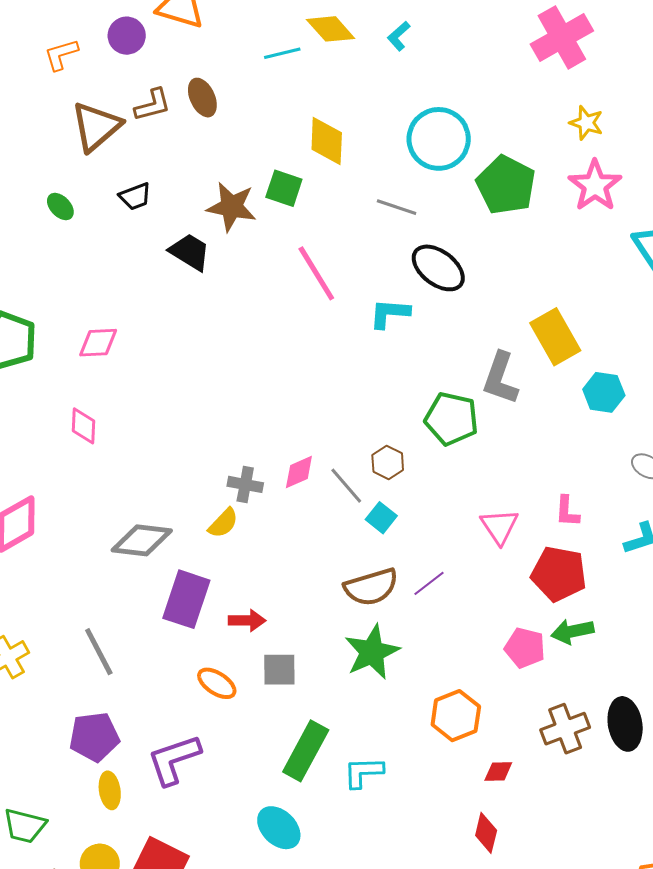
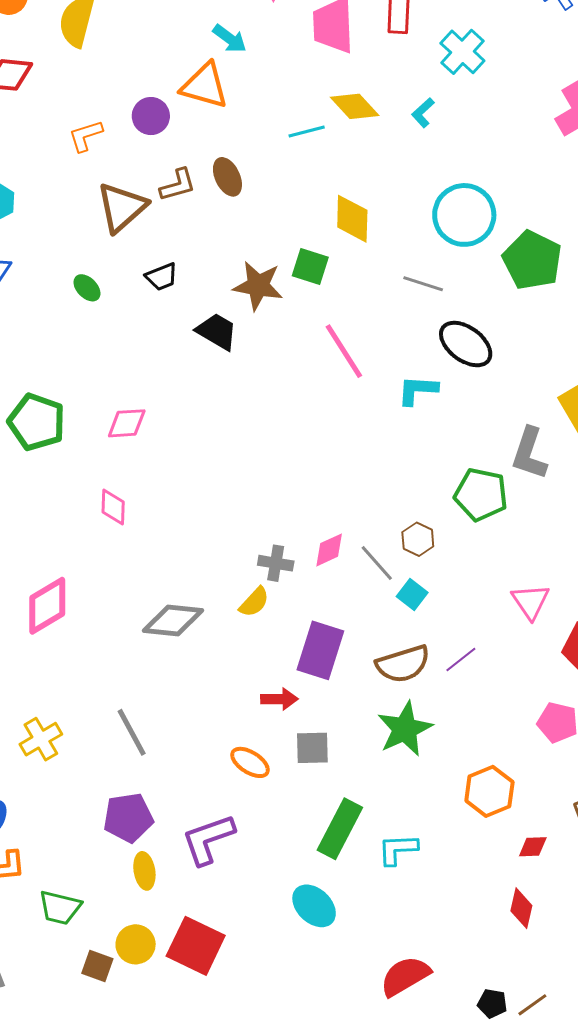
purple rectangle: (186, 599) -> (320, 650), moved

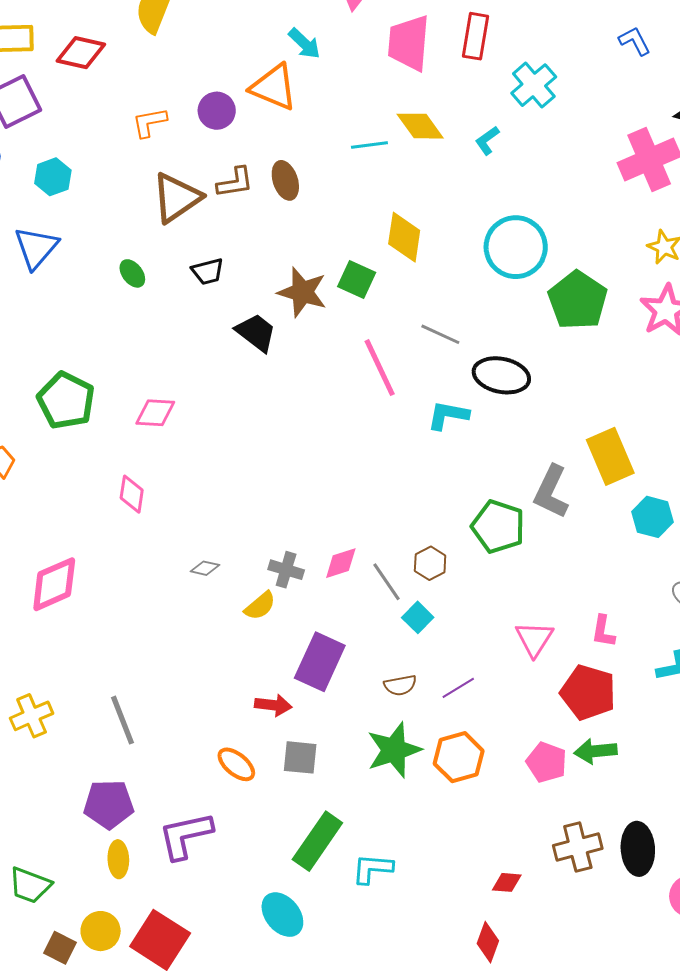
gray line: (423, 284) -> (440, 334), moved
black ellipse: (466, 344) -> (501, 375), turned -32
gray diamond: (173, 621) -> (205, 568), moved, size x0.5
brown semicircle: (403, 664) -> (400, 685), size x0.6
orange hexagon: (489, 791) -> (459, 757), moved

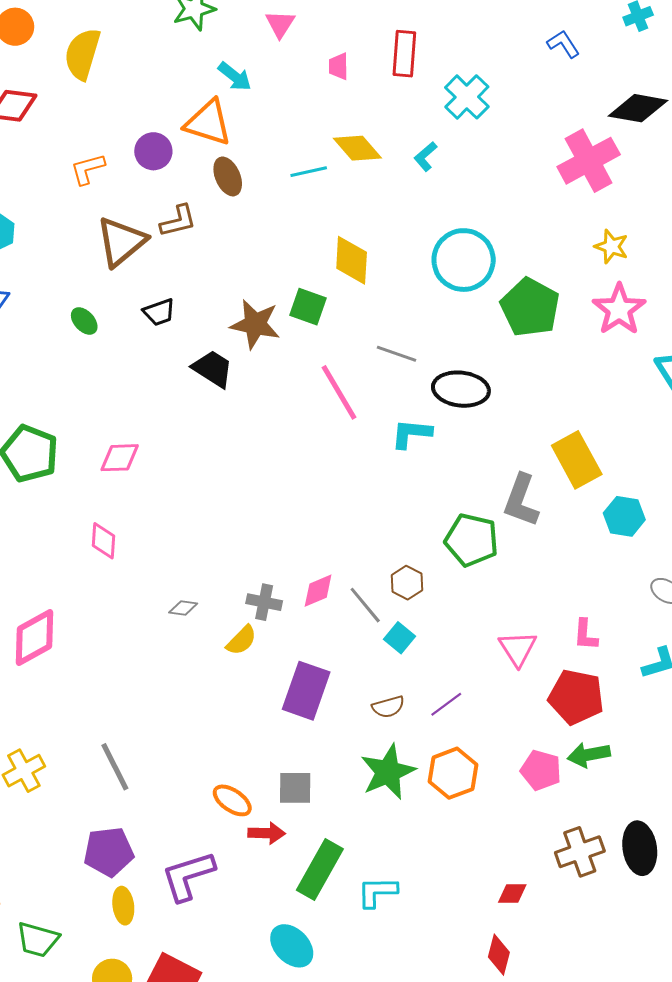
pink trapezoid: (409, 43) -> (339, 66), size x0.5
brown ellipse: (285, 180) -> (228, 176), moved
red arrow: (273, 705) -> (267, 833), moved

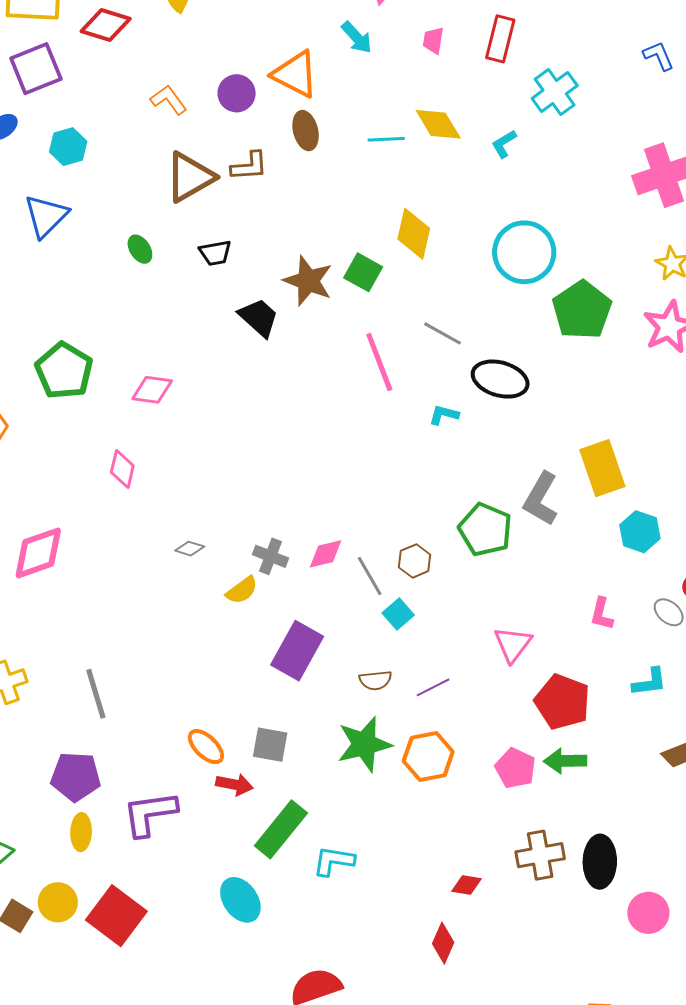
cyan arrow: (235, 76) -> (357, 37), moved
orange L-shape: (88, 169) -> (169, 100), turned 60
cyan L-shape: (411, 434) -> (444, 415), size x0.7
pink L-shape: (585, 635) -> (602, 614), moved

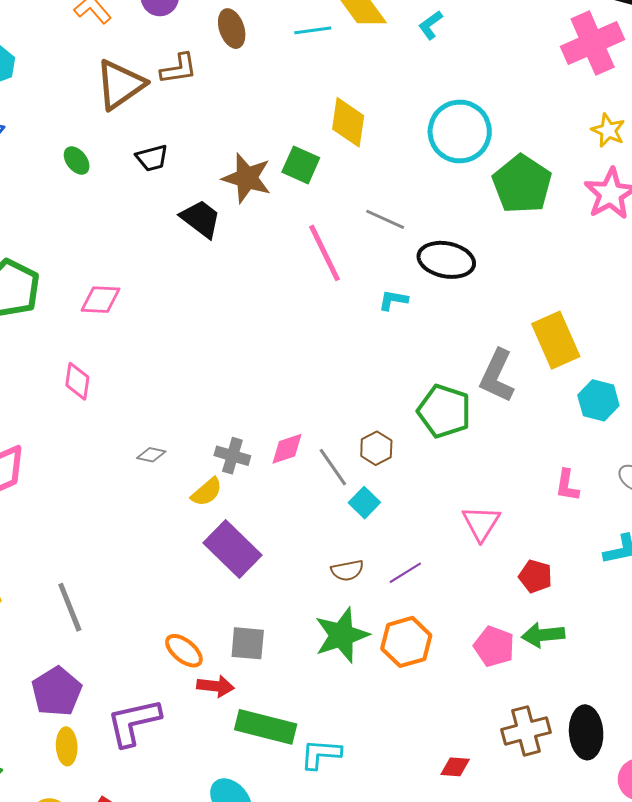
purple rectangle: (297, 651) -> (233, 549), moved, turned -70
red pentagon: (562, 702) -> (535, 576), size x0.6
purple pentagon: (76, 777) -> (57, 691), turned -30
green rectangle: (281, 829) -> (266, 727), turned 70

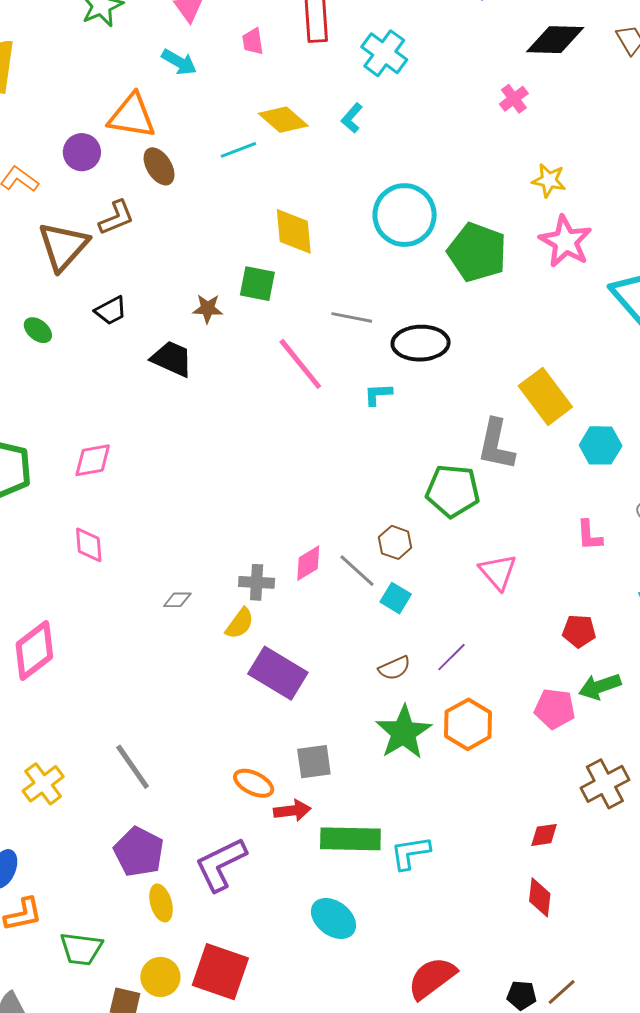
pink cross: (593, 43) -> (514, 99), size x0.5
brown star: (247, 178) -> (208, 309), size x0.6
pink triangle: (481, 523) -> (498, 572), moved

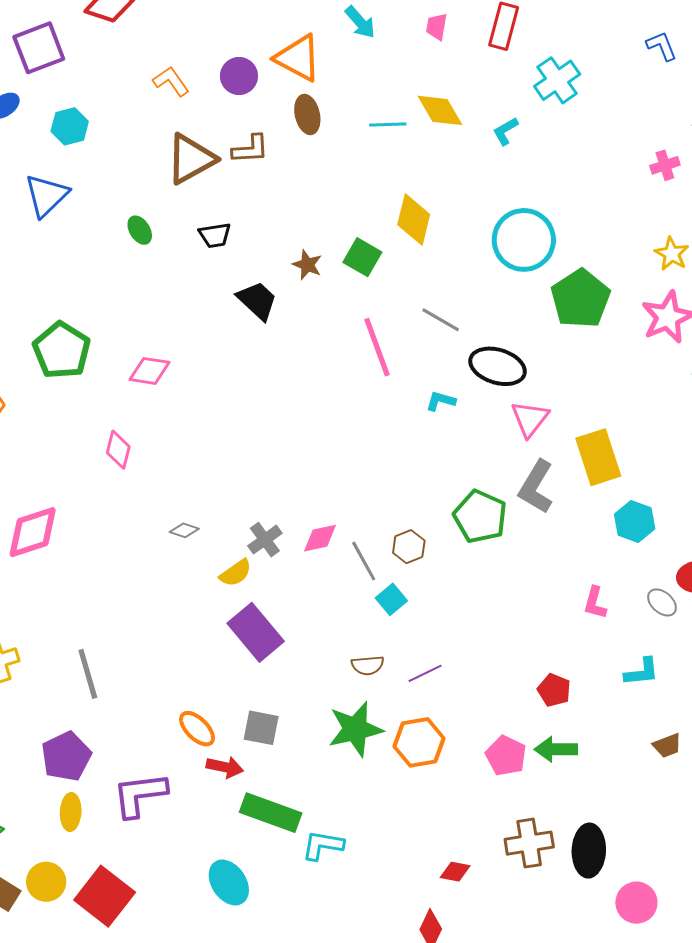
pink triangle: (498, 572) -> (530, 419), moved
gray cross: (257, 582) -> (265, 540), turned 32

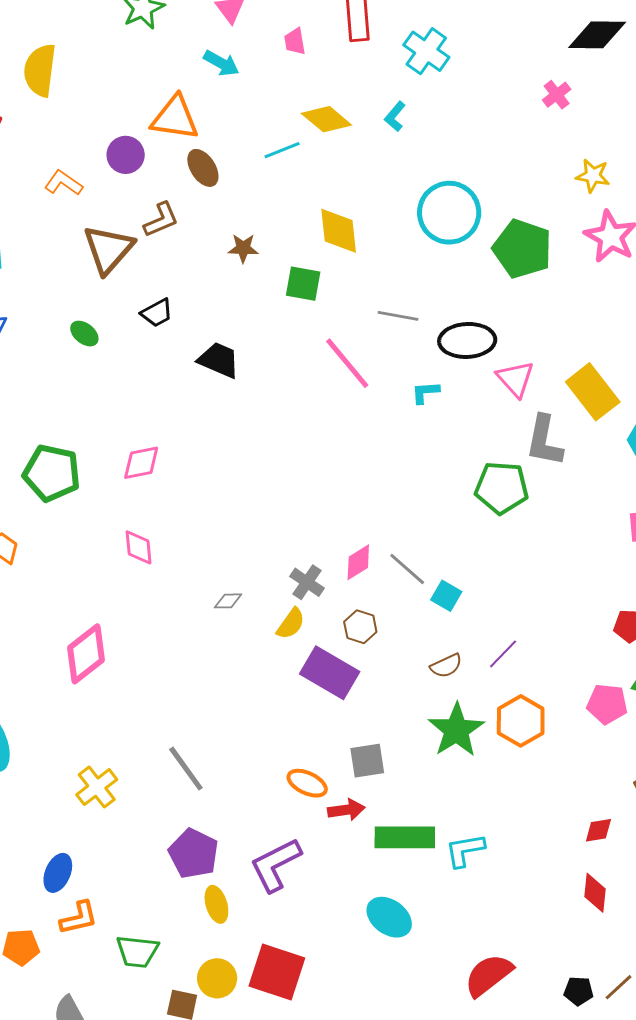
brown star: (307, 265) -> (243, 248), moved
brown hexagon: (409, 547) -> (360, 627), moved

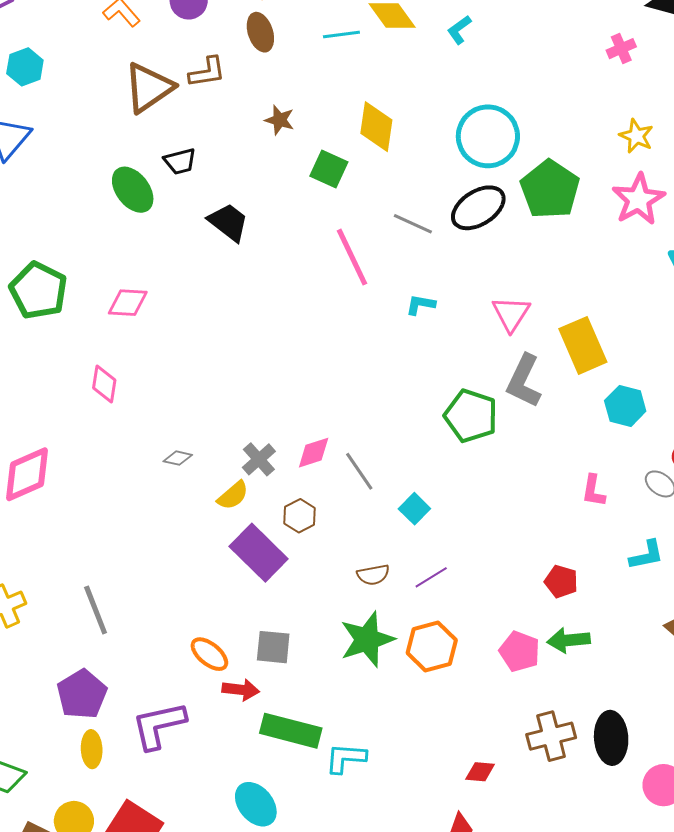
green ellipse: (84, 334) -> (133, 190), moved, size x1.6
black ellipse: (467, 340) -> (478, 208), moved, turned -44
cyan square: (446, 596) -> (414, 509), moved

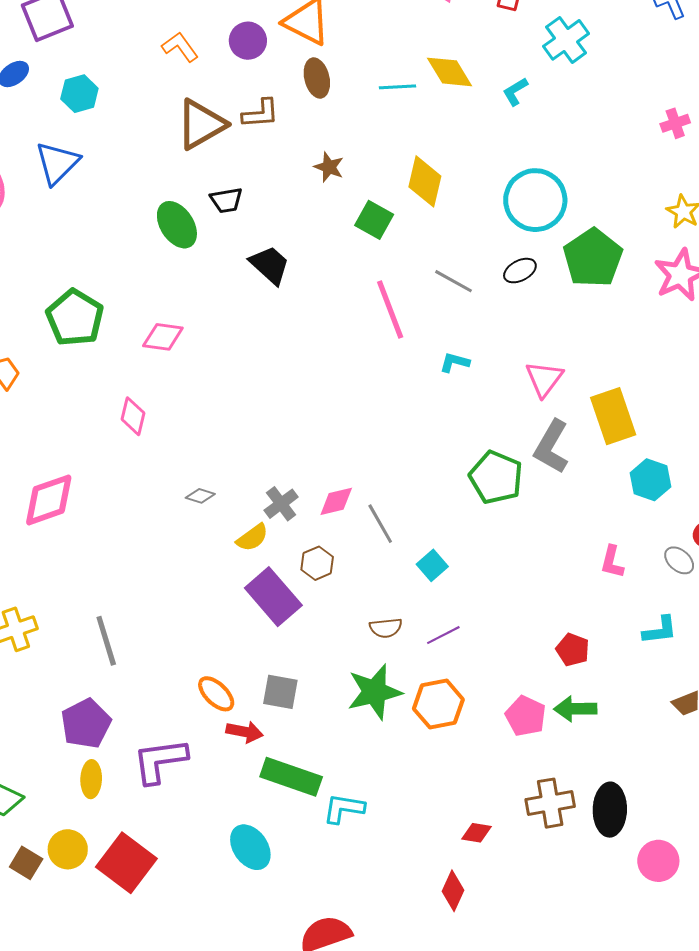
black ellipse: (478, 208) -> (520, 271), size x0.6

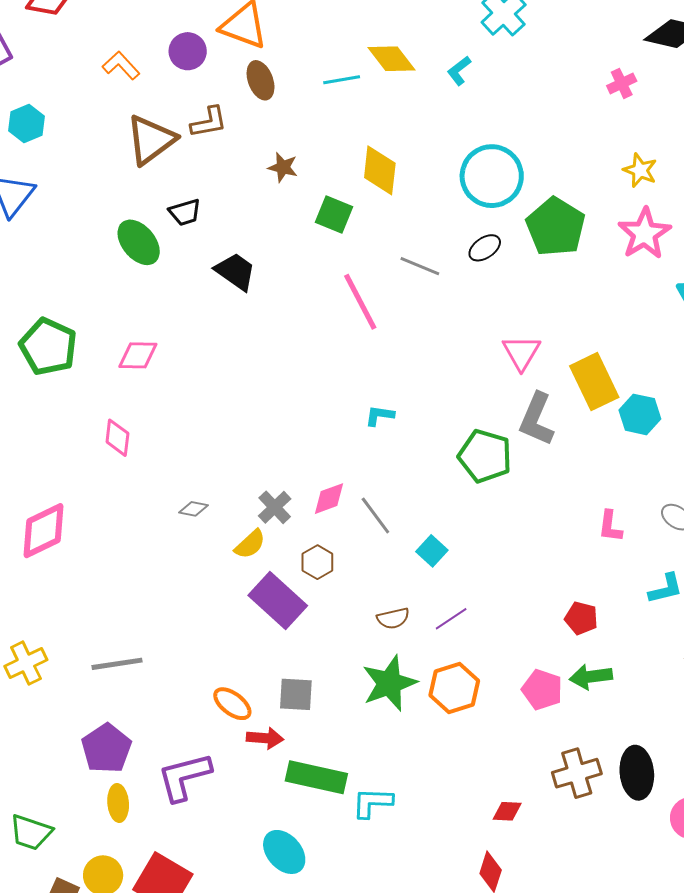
cyan L-shape: (455, 362) -> (380, 416), moved
cyan hexagon: (651, 480) -> (640, 414), moved
gray line: (106, 641) -> (117, 664), turned -75

